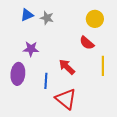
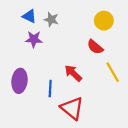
blue triangle: (27, 15) -> (29, 16), turned 48
purple star: (31, 49) -> (34, 39), moved
yellow line: (103, 66) -> (113, 72), turned -30

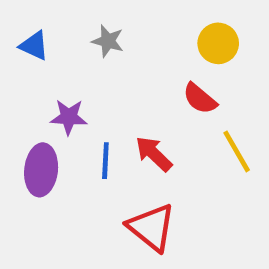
blue triangle: (29, 16) -> (34, 46), moved
purple star: (34, 39) -> (69, 117), moved
blue line: (50, 89) -> (105, 161), moved

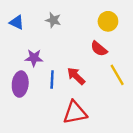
red triangle: (151, 227) -> (75, 113), turned -50

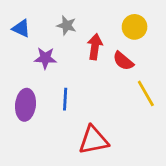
purple star: (34, 58) -> (45, 58), moved
red arrow: (76, 76) -> (95, 47), moved, turned 54

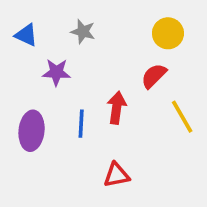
red arrow: (95, 47) -> (117, 108), moved
red semicircle: (123, 61) -> (154, 76), turned 95
red triangle: (93, 140) -> (117, 175), size x0.7

